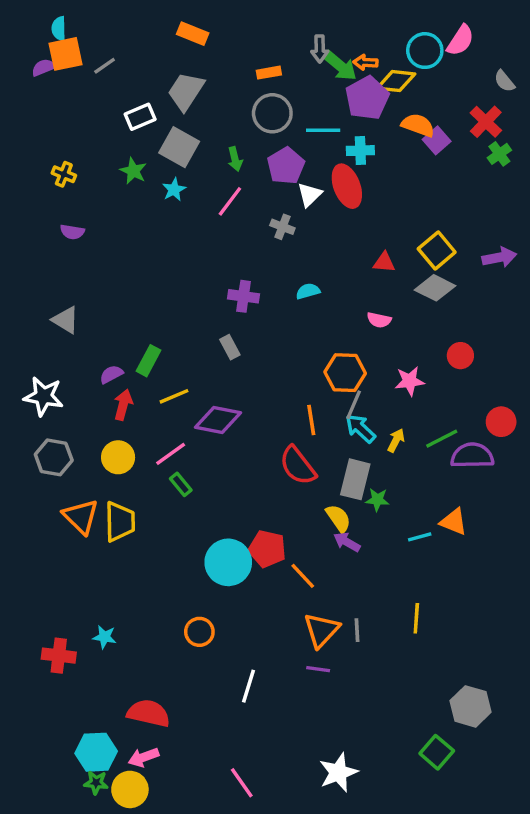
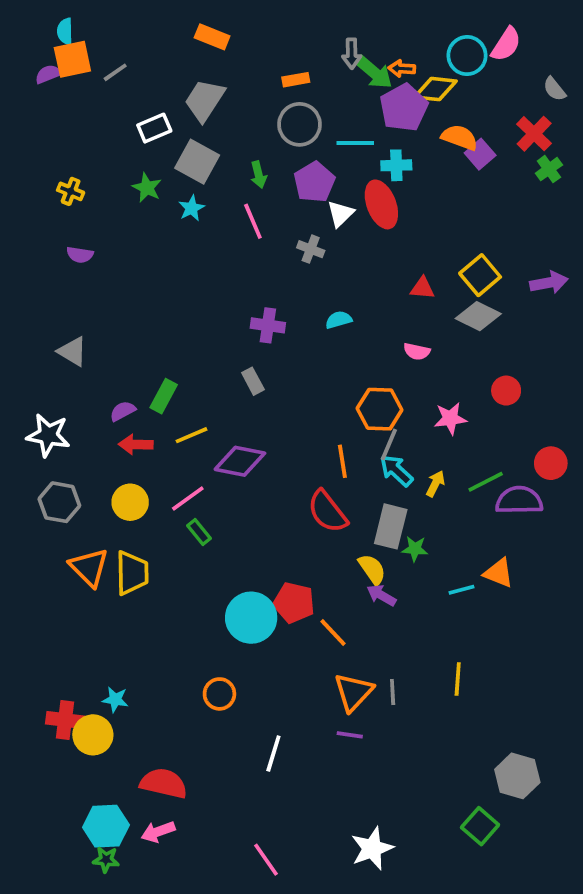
pink line: (230, 201) -> (253, 221), turned -60
red arrow: (123, 405) -> (136, 445), turned -104
yellow circle: (130, 789) -> (93, 735), moved

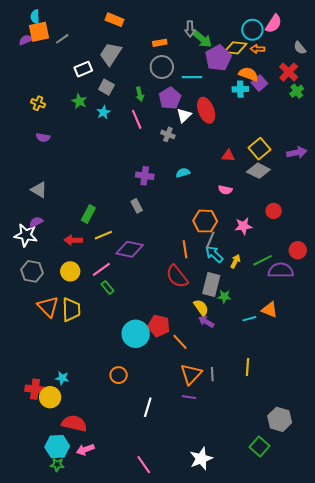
orange arrow: (402, 69) -> (257, 49), moved
gray square: (197, 162) -> (106, 87), size x0.7
cyan cross: (396, 165) -> (240, 89), moved
purple semicircle: (123, 411) -> (36, 222), moved
red semicircle: (164, 783) -> (74, 423), moved

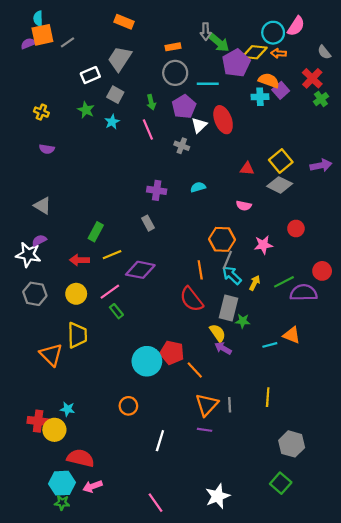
orange triangle: (48, 307) -> (51, 355), moved
gray hexagon: (280, 419) -> (292, 444), moved

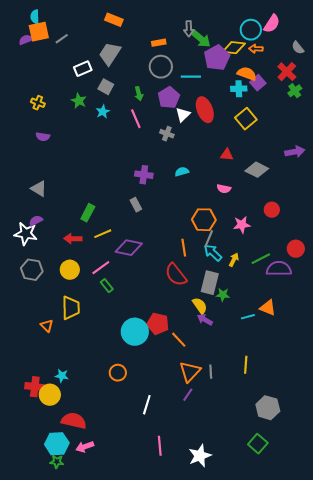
yellow square: (281, 161) -> (246, 119), moved
orange triangle: (51, 355) -> (47, 326), size x0.6
purple line: (205, 430) -> (188, 395), turned -64
pink line: (156, 503) -> (160, 446), moved, turned 30

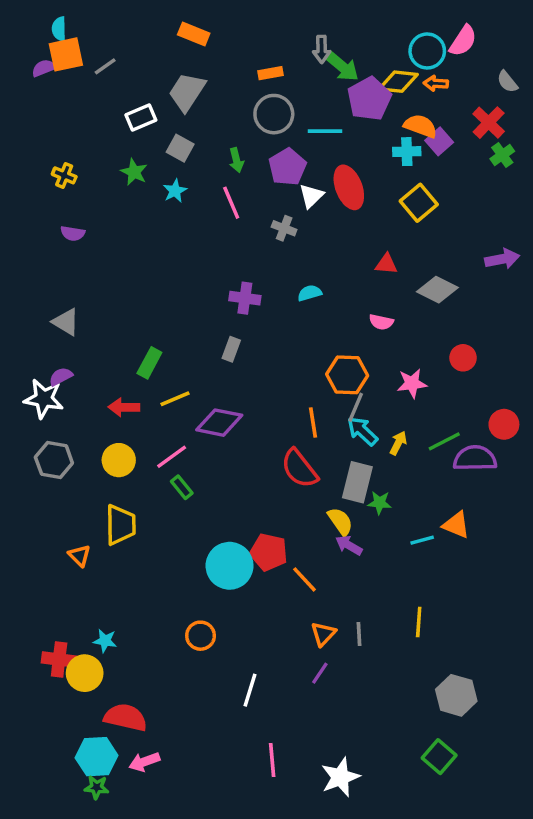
gray rectangle: (136, 205) -> (231, 349), turned 48
orange triangle: (190, 372) -> (323, 634), size x0.7

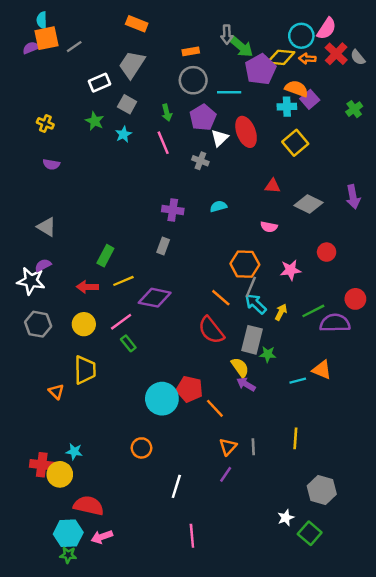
red cross: (489, 123) -> (336, 54), moved
purple arrow: (502, 259) -> (353, 197), moved, turned 90
orange line: (313, 423) -> (221, 298), turned -40
white star: (340, 777) -> (286, 518), moved, size x0.6

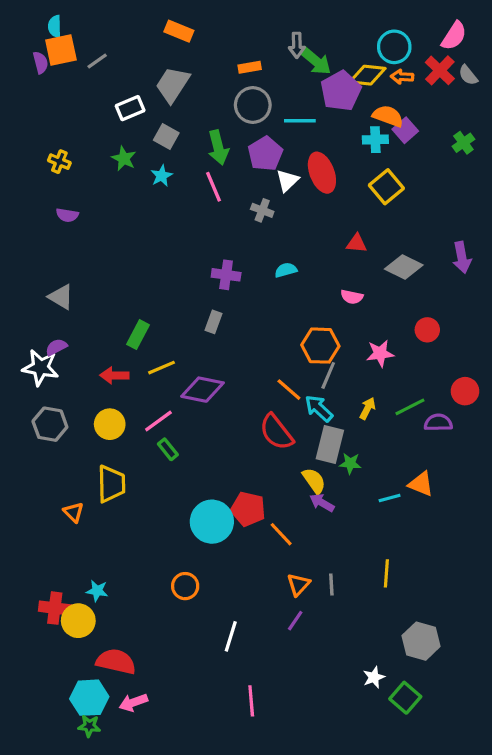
pink semicircle: (327, 29) -> (454, 36), moved
purple semicircle: (31, 48) -> (41, 63), turned 98
green arrow: (167, 113) -> (218, 147), size x1.5
cyan arrow: (256, 304) -> (319, 408), moved
purple semicircle: (335, 323) -> (438, 423), size x0.7

